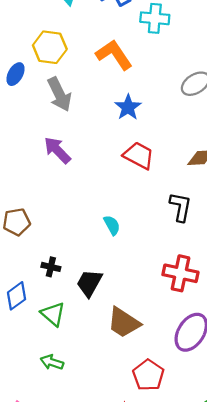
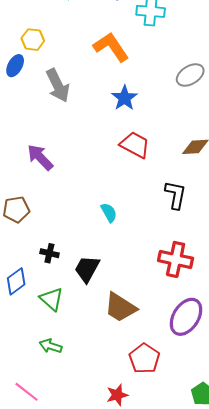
yellow hexagon: (50, 47) -> (33, 40), moved, size x0.7
purple arrow: (57, 150) -> (40, 157), moved

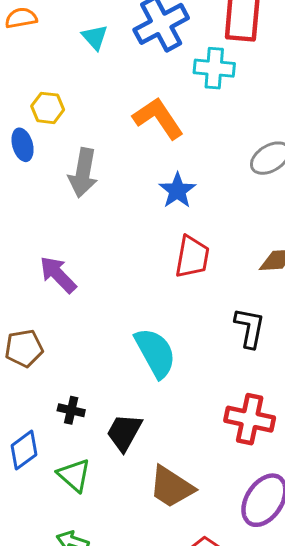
blue ellipse: (15, 66) -> (23, 145), turned -45
gray arrow: (58, 85) -> (83, 173), turned 36
red trapezoid: (135, 145) -> (192, 257), turned 72
cyan semicircle: (109, 213) -> (155, 353), size x1.8

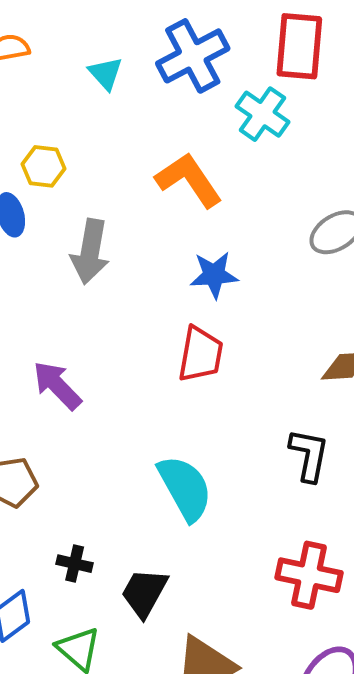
cyan cross: (214, 68) -> (263, 114), turned 30
blue star: (177, 191) -> (214, 275), turned 30
red trapezoid: (192, 257) -> (201, 354), moved

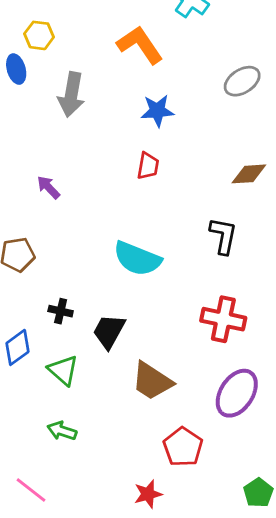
red trapezoid: (201, 354) -> (148, 166), size x0.7
purple arrow: (57, 385) -> (48, 187), size x0.7
cyan semicircle: (185, 488) -> (137, 259), turned 141

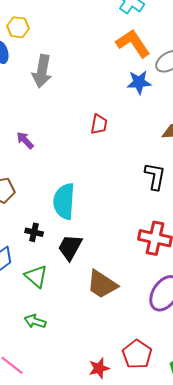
orange L-shape: (140, 45) -> (133, 43), moved
blue star: (157, 111) -> (139, 82), moved
cyan semicircle: (137, 259) -> (64, 201), moved, turned 72
red pentagon: (183, 447) -> (137, 354), moved

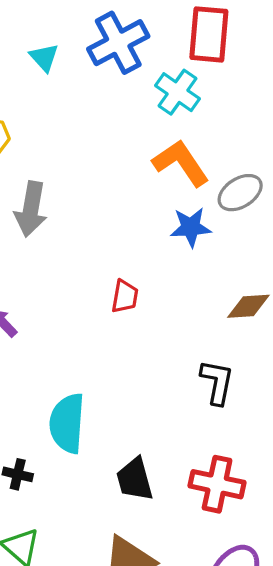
black trapezoid: (70, 247) -> (135, 479), moved, turned -44

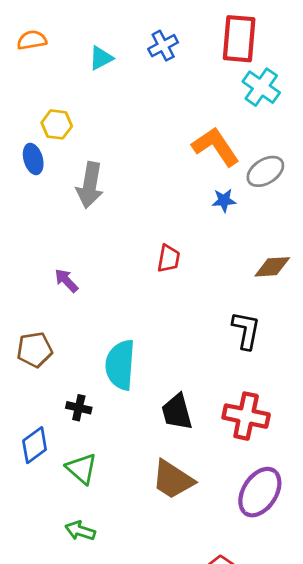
blue cross: (118, 43) -> (163, 46), size x0.6
cyan triangle: (44, 58) -> (101, 58), turned 44
cyan cross: (178, 92) -> (261, 87), moved
blue star: (191, 227) -> (224, 200), size x0.7

